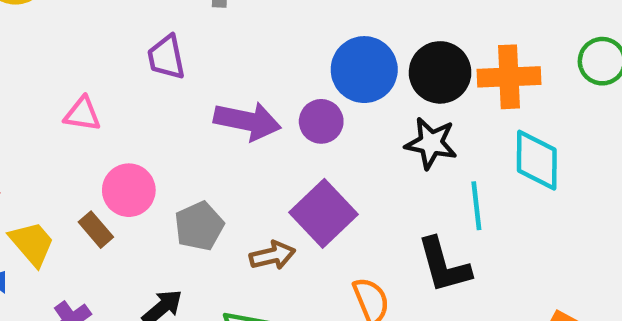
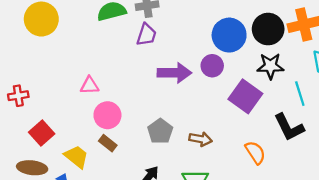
purple trapezoid: (166, 57) -> (146, 35), moved, turned -140
pink circle: (129, 190) -> (107, 115), moved
purple square: (323, 213) -> (245, 96), moved
brown arrow: (272, 255) -> (200, 139), turned 35

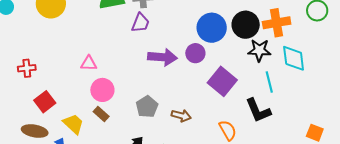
black star: (270, 66) -> (259, 50), moved

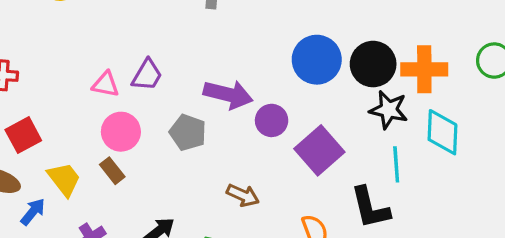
purple trapezoid: (140, 23) -> (147, 75), moved
purple circle: (195, 53) -> (272, 120), moved
gray pentagon: (147, 107) -> (188, 132), moved, turned -30

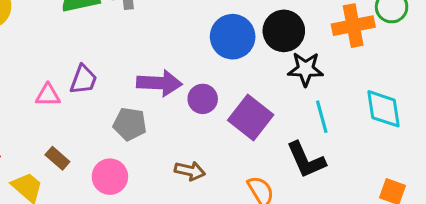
orange cross: (424, 69) -> (353, 26), moved
pink circle: (121, 132) -> (110, 177), moved
cyan diamond: (442, 132) -> (383, 109), moved
brown rectangle: (112, 171) -> (57, 158), moved

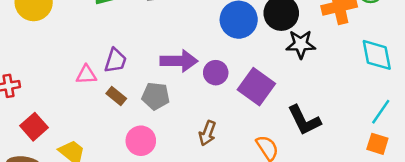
cyan diamond: (383, 109) -> (377, 55), moved
cyan line: (322, 117) -> (381, 112), moved, turned 52
brown rectangle: (57, 158) -> (116, 96), moved
brown arrow: (190, 171) -> (207, 133), turned 100

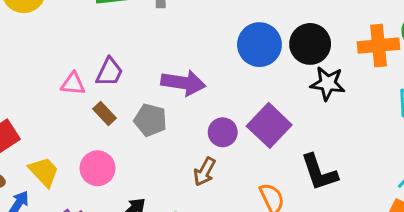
purple circle: (216, 73) -> (223, 132), moved
pink circle: (141, 141) -> (98, 168), moved

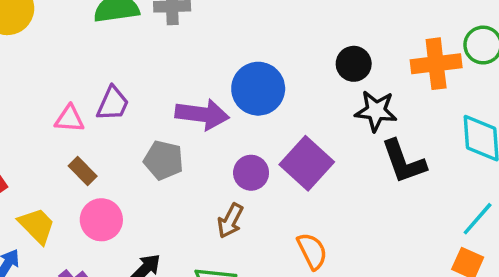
black circle: (310, 44) -> (354, 64), size x0.7
blue circle: (259, 45) -> (258, 89), moved
brown rectangle: (104, 113) -> (83, 171), moved
black L-shape: (319, 172) -> (404, 162), moved

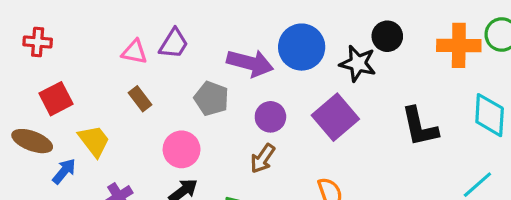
black star: (376, 111) -> (358, 63), moved
purple circle: (251, 173) -> (270, 117), moved
pink circle: (101, 220) -> (182, 149), moved

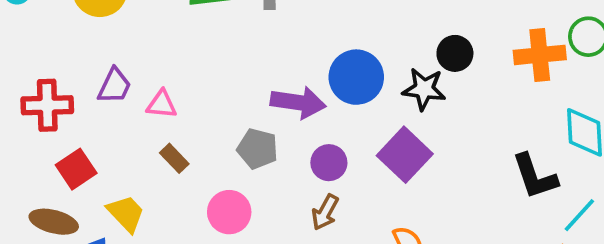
red cross: (38, 42) -> (47, 105), size x1.5
purple trapezoid: (174, 44) -> (114, 86), moved
black L-shape: (420, 127) -> (535, 176), moved

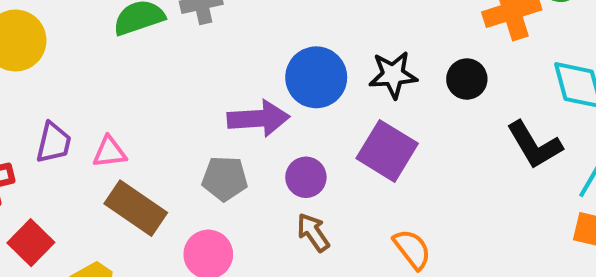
black circle: (455, 53) -> (467, 79), moved
brown rectangle: (174, 158) -> (136, 208), size x1.8
brown arrow: (325, 212) -> (313, 232), turned 129

